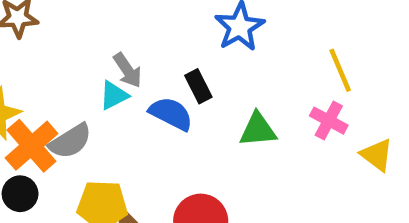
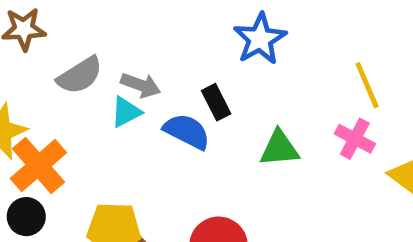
gray arrow: (128, 70) -> (141, 85), turned -36
gray semicircle: (70, 141) -> (80, 75), moved

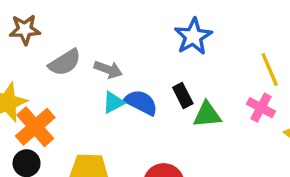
black rectangle: (216, 102) -> (183, 95), moved
cyan triangle: (126, 112) -> (113, 102), moved

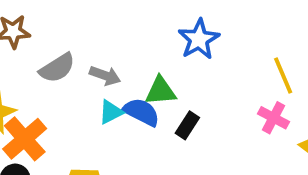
black rectangle: (183, 95) -> (187, 125), moved, turned 60
green triangle: (207, 115) -> (161, 91), moved

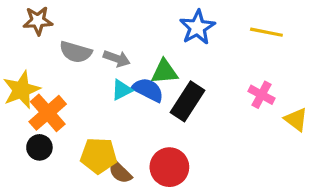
gray semicircle: (57, 68) -> (76, 52), turned 48
yellow line: (283, 76) -> (266, 32), moved, turned -56
black rectangle: (187, 125) -> (187, 101), size x1.6

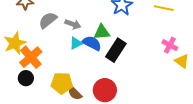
gray semicircle: (76, 52) -> (48, 20), turned 126
pink cross: (262, 95) -> (170, 45), moved

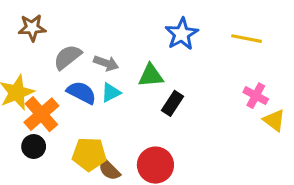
blue semicircle: (92, 43) -> (81, 93), moved
black rectangle: (116, 50) -> (172, 103), size x0.7

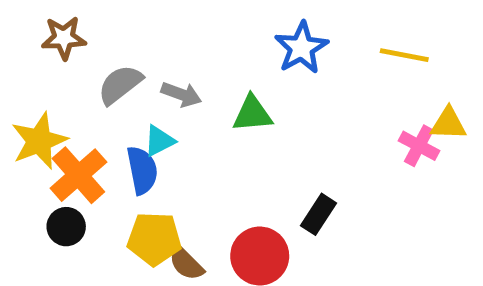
blue semicircle: (81, 93) -> (142, 170), moved, turned 52
cyan triangle: (111, 93) -> (159, 141), moved
black rectangle: (172, 103) -> (319, 214), moved
yellow triangle: (274, 120) -> (448, 124), moved, turned -35

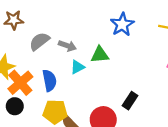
cyan triangle: (159, 141) -> (77, 67), moved

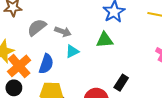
green triangle: (100, 55) -> (105, 40), moved
blue semicircle: (49, 80) -> (46, 64), turned 30

